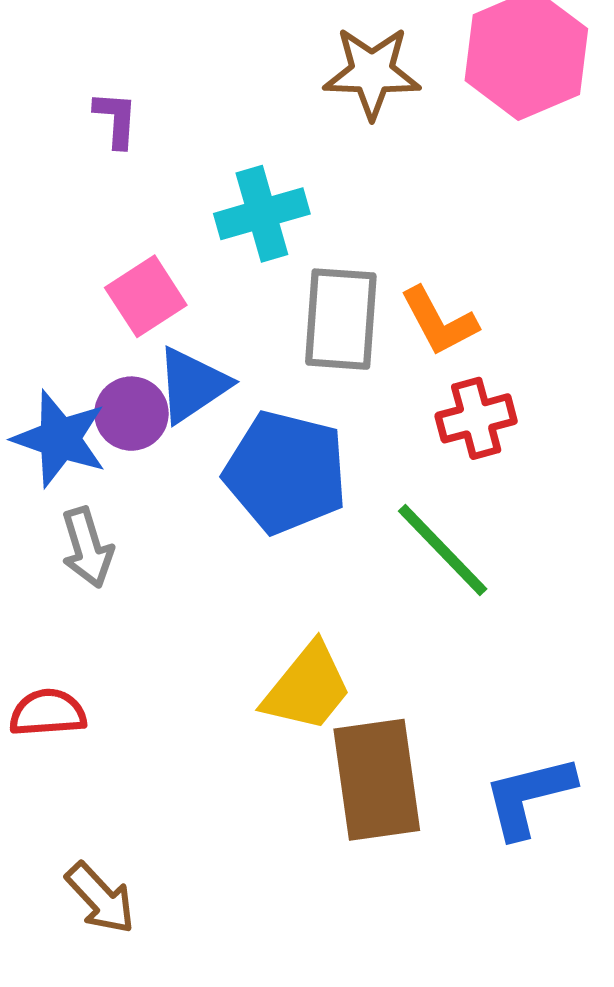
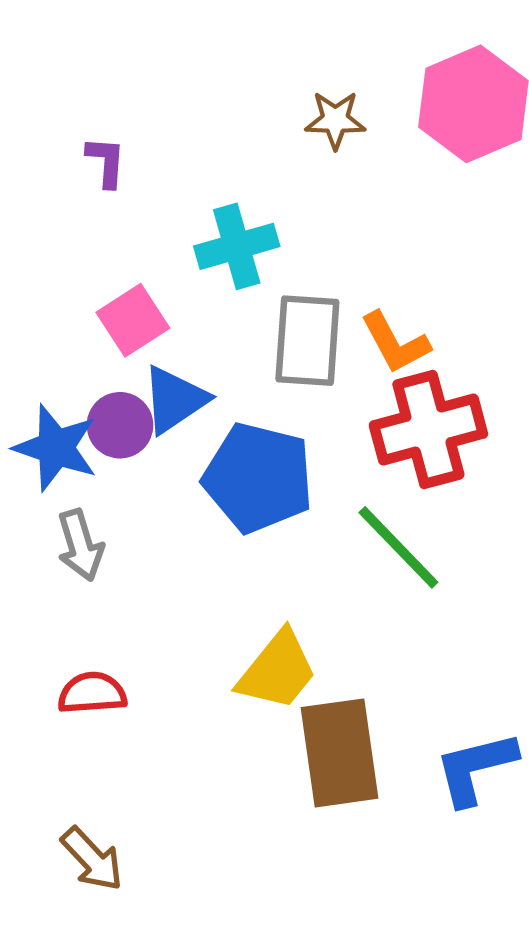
brown star: (372, 73) -> (335, 120), size x0.7
red cross: (476, 418) -> (428, 430), size x1.6
red semicircle: (48, 713) -> (92, 693), moved

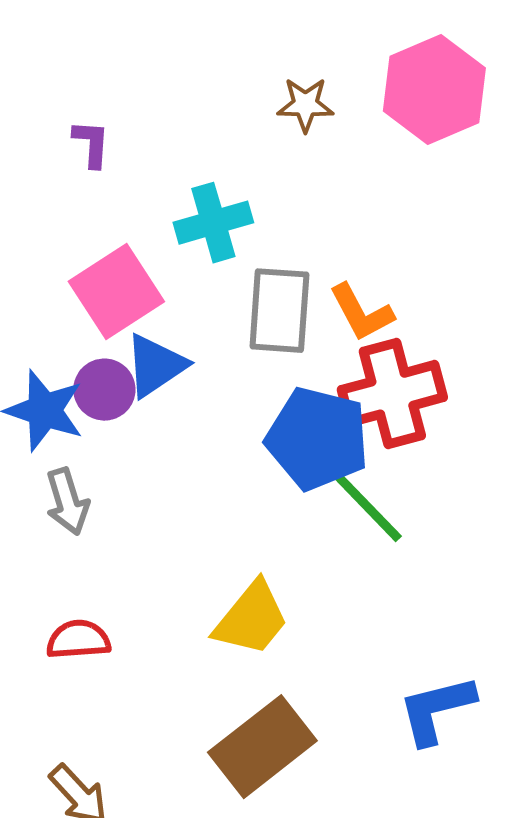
pink square: (133, 320) -> (116, 292), size x1.4
blue pentagon: (258, 478) -> (317, 439), moved
brown rectangle: (340, 753) -> (262, 747), moved, turned 60

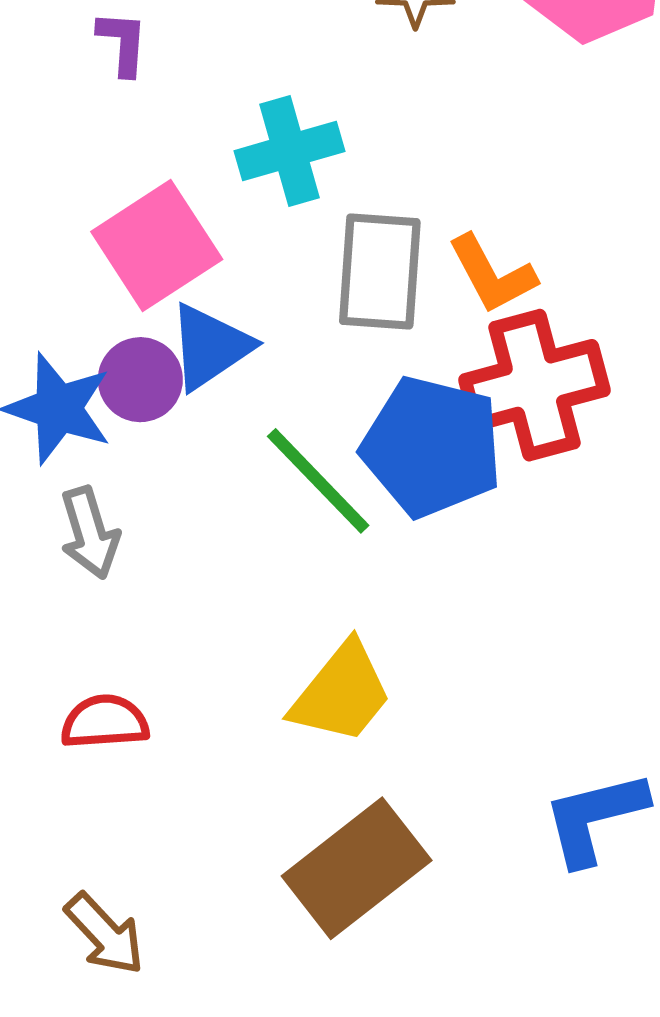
green line: (364, 504) -> (318, 481), moved

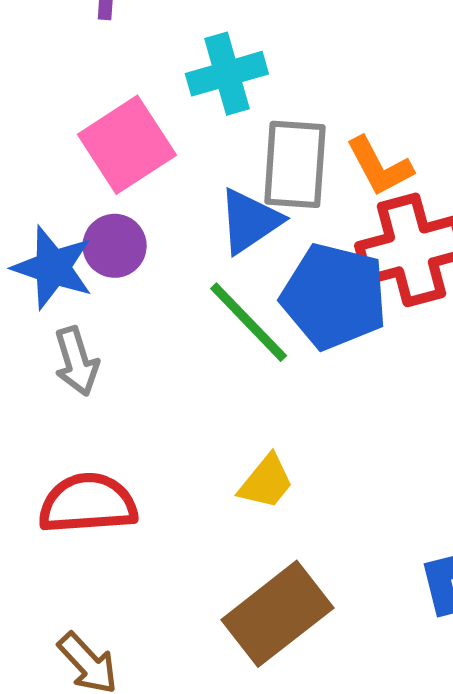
blue triangle: (210, 347) -> (250, 221), moved
yellow trapezoid: (341, 693) -> (266, 482), size x0.7
red semicircle: (105, 722) -> (88, 503), size x1.5

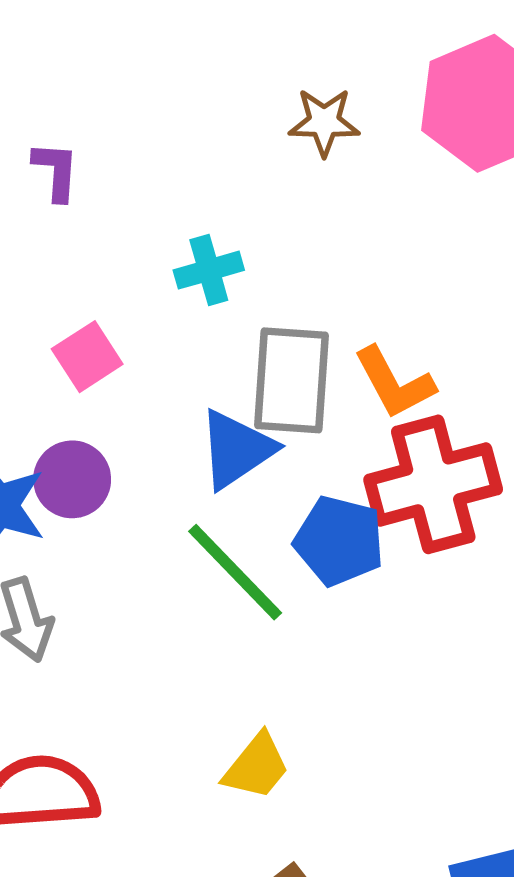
cyan cross: (227, 74) -> (209, 270), size x0.7
pink square: (127, 145) -> (87, 357), size x0.6
blue pentagon: (334, 296) -> (339, 541), size x0.7

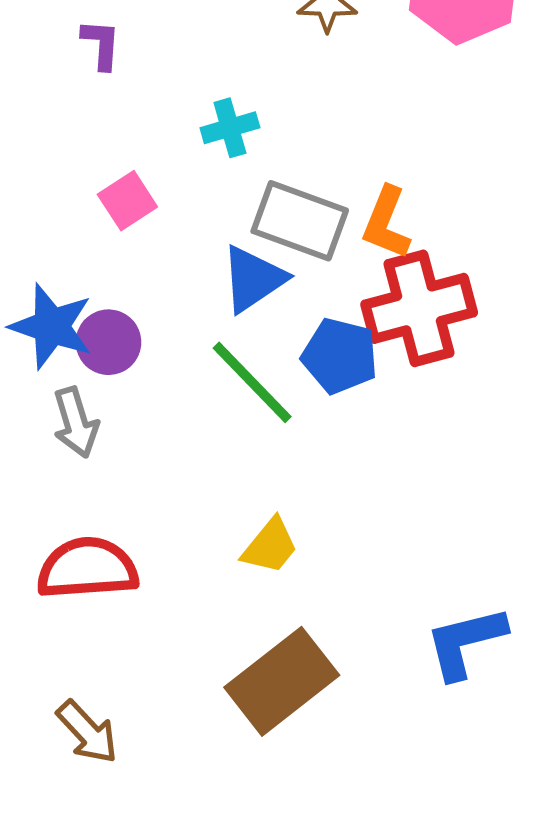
gray rectangle: (292, 380) -> (300, 221), turned -74
orange L-shape: (394, 383) -> (386, 223), turned 50
purple circle: (72, 479) -> (108, 342), moved

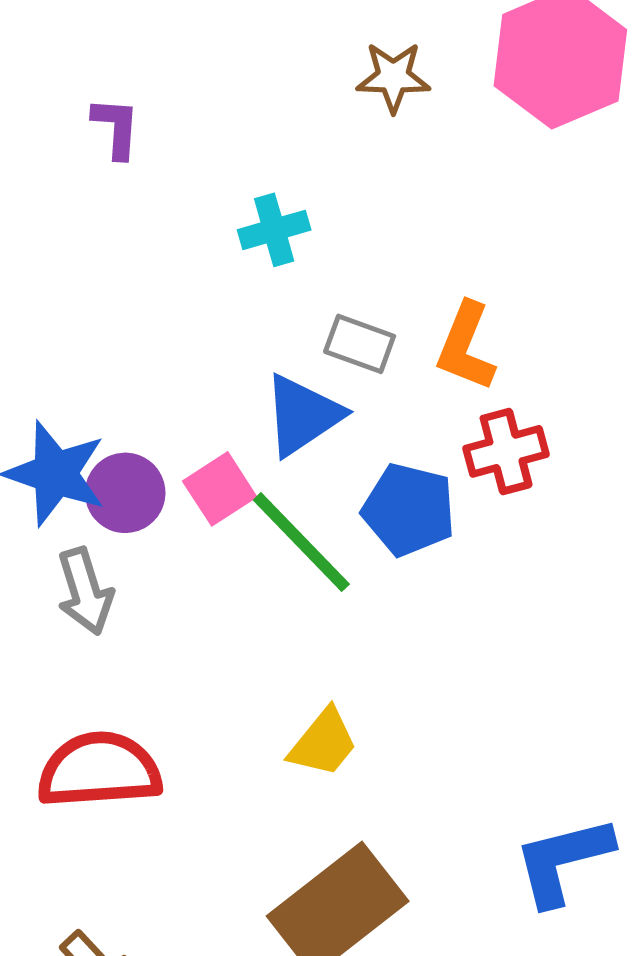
pink square: (127, 201) -> (220, 489), moved
gray rectangle: (300, 221) -> (360, 344), size x0.6
red cross: (419, 308) -> (506, 451), size x0.6

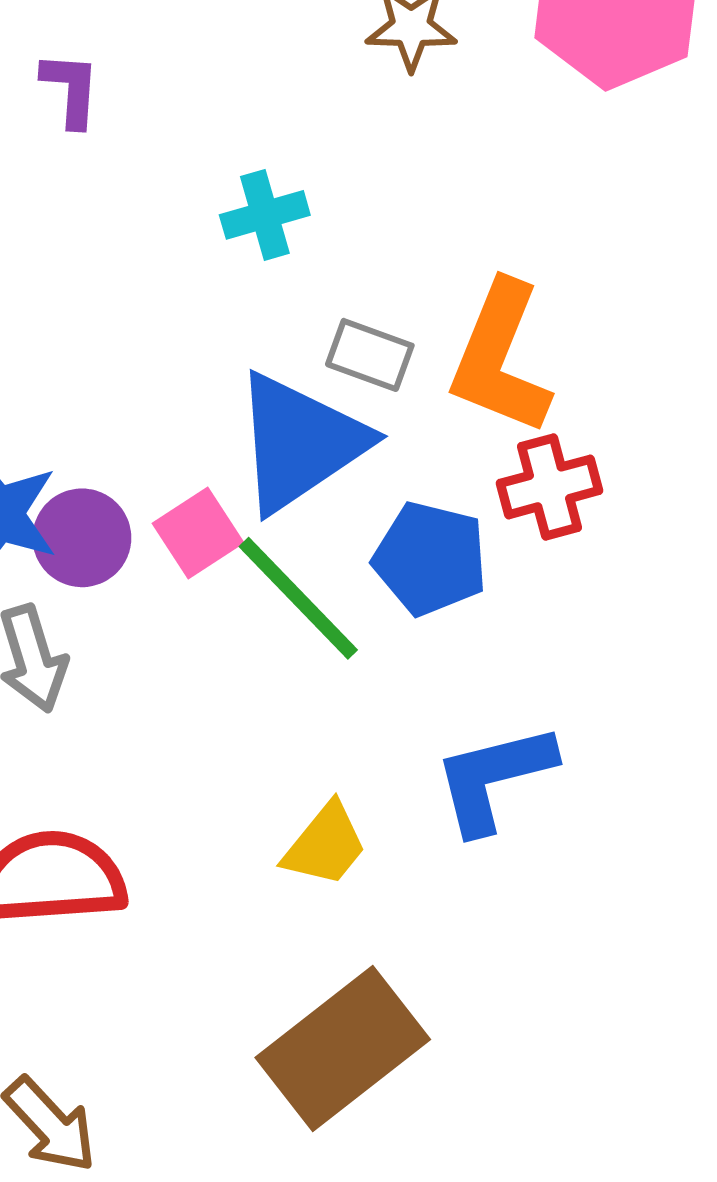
orange L-shape: (466, 346) -> (500, 358), size x1.4
blue triangle: (303, 415) -> (300, 442), size x1.4
blue L-shape: (563, 861) -> (494, 778), moved

